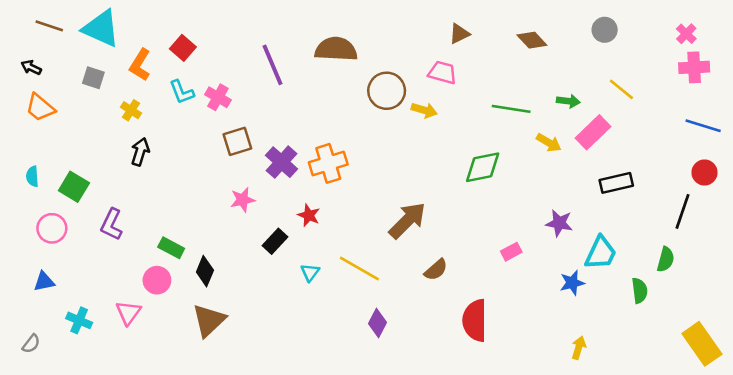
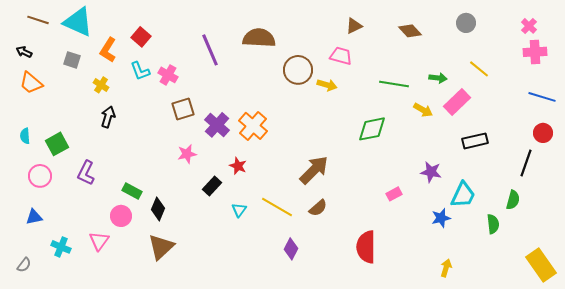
orange cross: (328, 163) -> (253, 126), turned -32
green square: (74, 187) -> (57, 144), turned 30
brown semicircle: (436, 270) -> (318, 208), moved

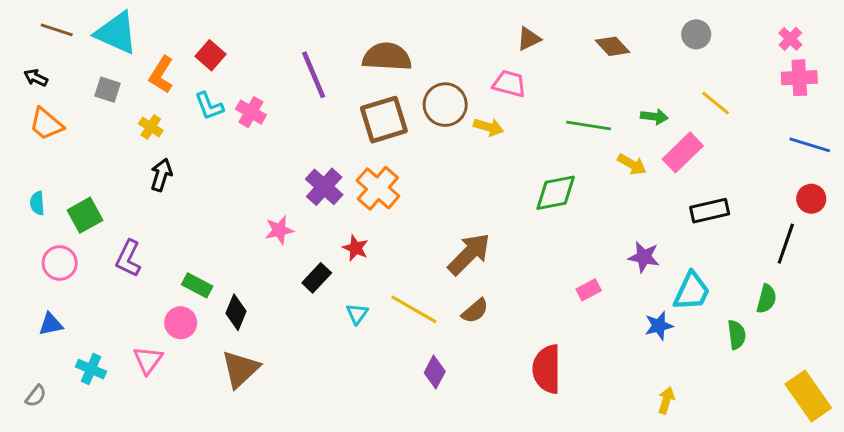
brown square: (183, 109) -> (384, 120), moved, size x1.4

